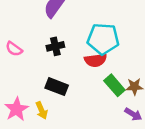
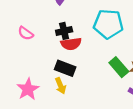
red semicircle: (96, 60) -> (71, 44), moved
yellow arrow: (42, 110) -> (61, 86), moved

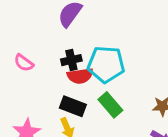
cyan pentagon: (108, 24) -> (106, 64), moved
green rectangle: (119, 67) -> (110, 105), moved

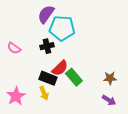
cyan pentagon: (106, 64) -> (62, 28), moved
red semicircle: (80, 76) -> (60, 68), moved, turned -36

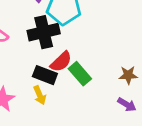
black cross: (47, 46) -> (44, 32), size x1.6

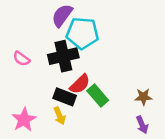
purple arrow: (127, 105) -> (142, 125), turned 36

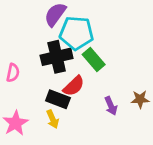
pink semicircle: (21, 59) -> (13, 73), moved, turned -114
green rectangle: (98, 96) -> (94, 59), moved
purple arrow: (142, 125) -> (111, 106), moved

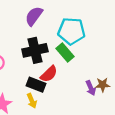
cyan pentagon: (76, 33) -> (71, 31), moved
purple arrow: (111, 106) -> (91, 88), moved

